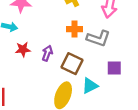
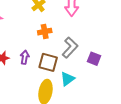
gray L-shape: (98, 38) -> (70, 48), moved, turned -55
purple square: (114, 68) -> (94, 59), moved, turned 32

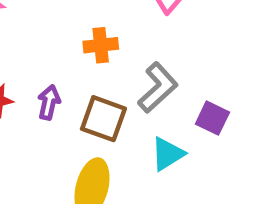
cyan triangle: (68, 79) -> (168, 154), moved

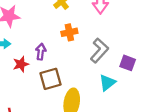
purple arrow: (49, 102) -> (41, 52), moved
brown square: (103, 119) -> (51, 79), moved, turned -30

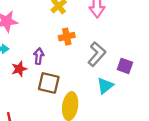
brown square: (51, 79) -> (49, 83), turned 30

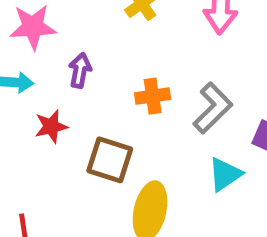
orange cross: (67, 37) -> (153, 96), moved
purple arrow: (39, 56) -> (80, 70), moved

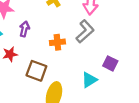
gray L-shape: (213, 108) -> (85, 31), moved

